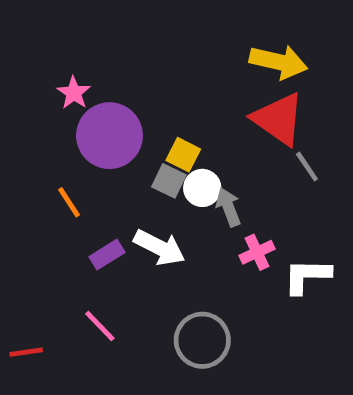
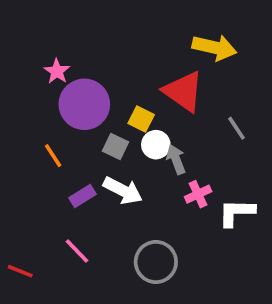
red triangle: (278, 119) -> (183, 91), moved
gray square: (169, 181) -> (116, 146), moved
red line: (26, 352) -> (20, 271), turned 30

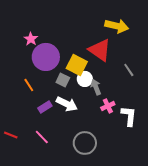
yellow square: (141, 119) -> (77, 65), size x1.5
white L-shape: (237, 212) -> (129, 116), turned 95
red line: (20, 271) -> (11, 135), moved

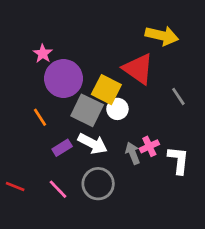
gray square: (63, 80) -> (87, 110), size x1.6
gray arrow: (96, 87) -> (133, 153), moved
gray circle: (85, 143) -> (98, 184), moved

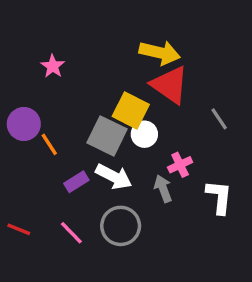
yellow arrow: (162, 36) -> (160, 53), moved
purple circle: (63, 78) -> (24, 124), moved, size x0.7
pink cross: (149, 146) -> (180, 165), moved

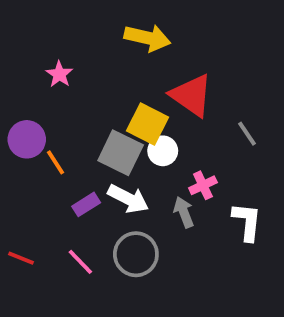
yellow arrow: (160, 53) -> (147, 38), moved

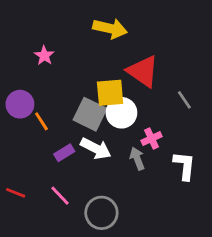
yellow square: (147, 124) -> (110, 93), turned -32
white circle: (163, 151) -> (121, 113), size x1.4
gray circle: (136, 254) -> (101, 213), moved

